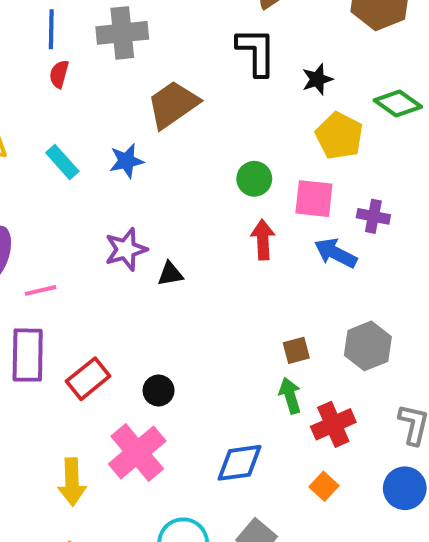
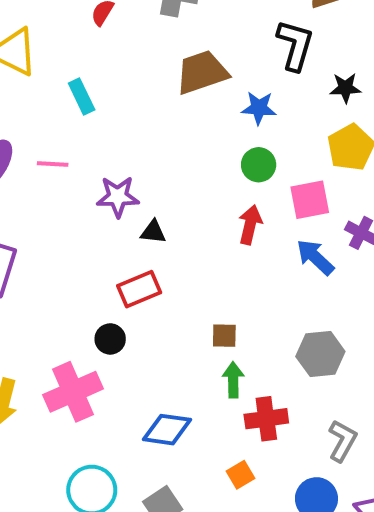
blue star: (126, 161) -> (259, 108), moved
pink square: (314, 199) -> (310, 200), turned -33
pink line: (41, 290) -> (53, 164), moved
brown square: (296, 350) -> (224, 336), moved
red rectangle: (88, 379) -> (139, 289), moved

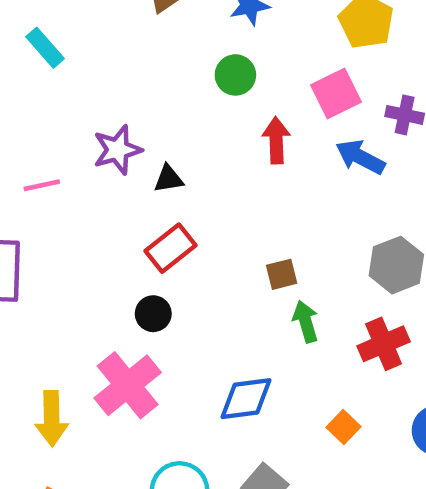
pink line: (53, 164) -> (42, 185), moved
green circle: (259, 165) -> (235, 75), moved
red cross: (266, 419) -> (384, 344), moved

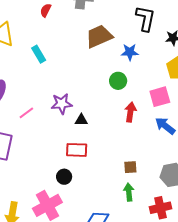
pink line: (42, 185) -> (26, 113), turned -35
red rectangle: (171, 248) -> (77, 150), turned 30
brown square: (282, 274) -> (130, 167), moved

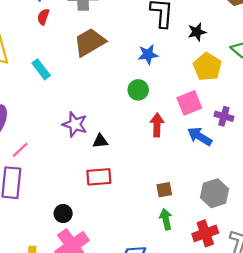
brown trapezoid: (99, 36) -> (90, 42), moved
purple star: (62, 104) -> (75, 124), turned 30
pink line: (26, 113) -> (20, 150), moved
black circle: (64, 177) -> (63, 214), moved

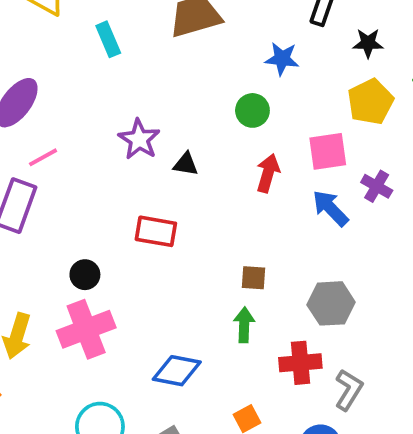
black triangle: (100, 141) -> (186, 164), moved

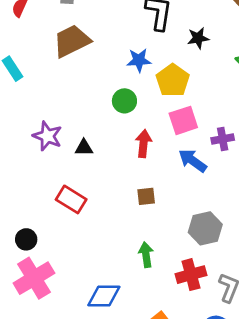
yellow pentagon: (370, 102) -> (173, 80), moved
purple cross: (377, 186) -> (223, 139), turned -30
red rectangle: (156, 231) -> (71, 199), turned 32
brown square: (253, 278) -> (146, 196), moved

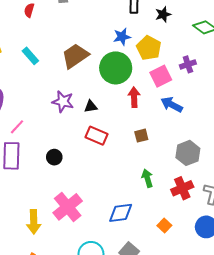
brown trapezoid: (72, 41) -> (75, 56), moved
green circle: (124, 101) -> (116, 68), size x1.8
purple cross: (223, 139) -> (188, 64), moved
red rectangle: (71, 199) -> (97, 136), moved
black circle: (26, 239) -> (54, 157), moved

